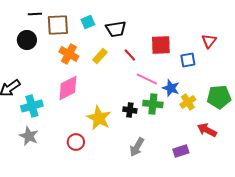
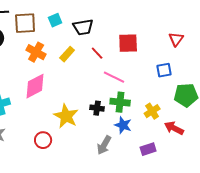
blue square: (188, 60) -> (164, 70), moved
blue star: (171, 88) -> (123, 125), moved
yellow cross: (188, 102) -> (152, 111), moved

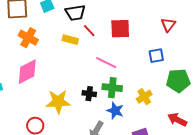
red line: (97, 53) -> (89, 31), moved
yellow rectangle: (67, 54) -> (70, 40), moved, turned 63
yellow star: (66, 116) -> (58, 102), turned -30
red arrow: (174, 128) -> (177, 120), moved

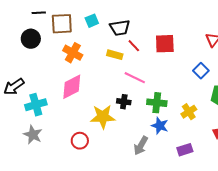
blue square: (156, 56) -> (201, 71), turned -35
pink line: (106, 63) -> (135, 78), moved
black cross: (89, 94) -> (124, 102), moved

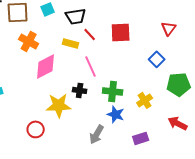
pink line: (135, 78) -> (91, 66), turned 40
pink diamond: (72, 87) -> (46, 66), moved

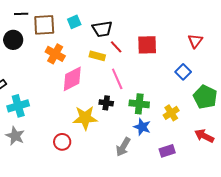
green pentagon: (179, 84) -> (205, 97), turned 30

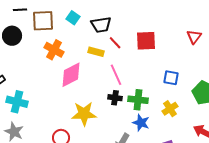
cyan square: (74, 22) -> (73, 18), turned -32
blue square: (183, 72) -> (171, 78), moved, turned -35
black cross: (106, 103) -> (115, 98), moved
cyan cross: (18, 106) -> (17, 102), turned 30

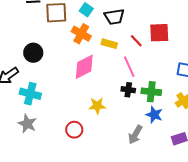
black circle: (12, 36) -> (33, 53), moved
red line: (115, 43) -> (136, 41), moved
orange cross: (54, 50) -> (81, 34), moved
yellow star: (84, 114) -> (97, 106), size x0.7

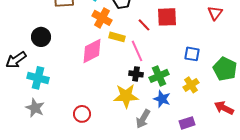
orange cross: (81, 34) -> (102, 18), moved
yellow rectangle: (109, 44) -> (117, 37), moved
green cross: (151, 92) -> (159, 76), turned -30
yellow star: (97, 106) -> (126, 96), moved, size x1.4

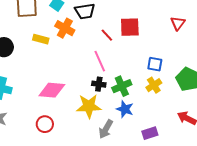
yellow rectangle: (117, 37) -> (41, 39), moved
pink diamond: (92, 51) -> (52, 90), moved, turned 32
yellow cross: (191, 85) -> (154, 85), moved

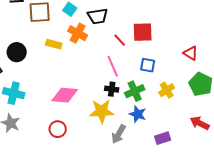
red triangle: (178, 23) -> (191, 53), moved, turned -35
blue square: (155, 64) -> (148, 65), moved

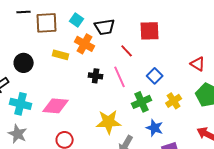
red square: (143, 32) -> (150, 31), moved
blue square: (148, 65) -> (155, 76), turned 35
black cross: (112, 89) -> (96, 76), moved
pink diamond: (65, 95) -> (56, 106), moved
blue star: (138, 114) -> (155, 128), moved

